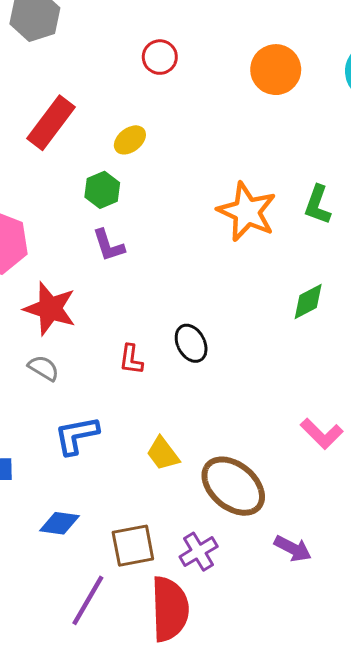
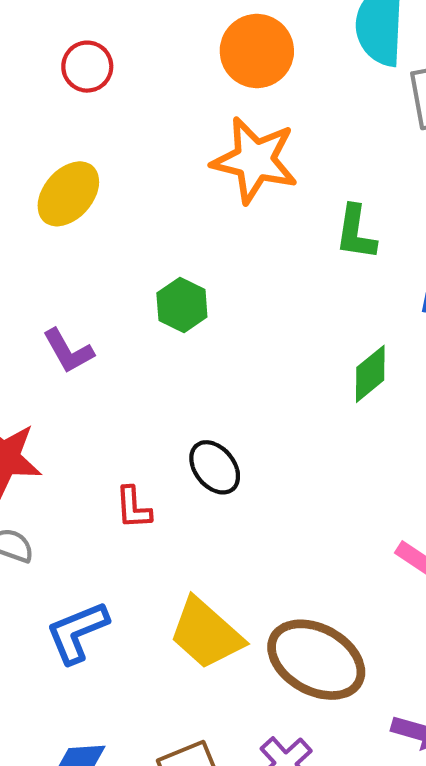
yellow ellipse: (130, 140) -> (68, 194), size x1.4
green hexagon: (102, 190) -> (182, 305), moved
orange star: (247, 212) -> (255, 160), moved
yellow trapezoid: (163, 454) -> (206, 634), size x1.5

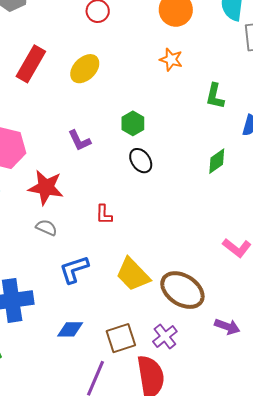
orange star: (255, 160) -> (171, 60), size x0.6
black ellipse: (215, 467) -> (141, 161), moved

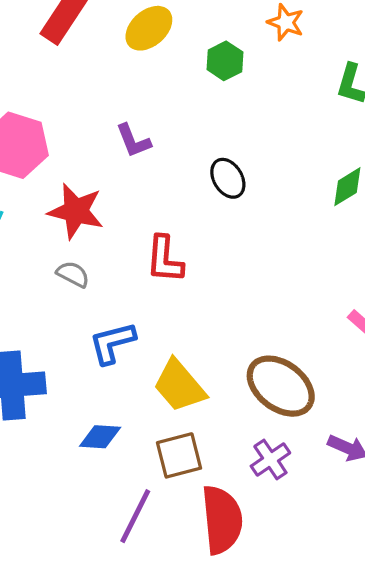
green hexagon: (133, 123) -> (225, 61), moved
red L-shape: (104, 214) -> (165, 259), size x1.5
yellow trapezoid: (133, 274) -> (179, 386), moved
purple cross: (165, 336) -> (270, 459), moved

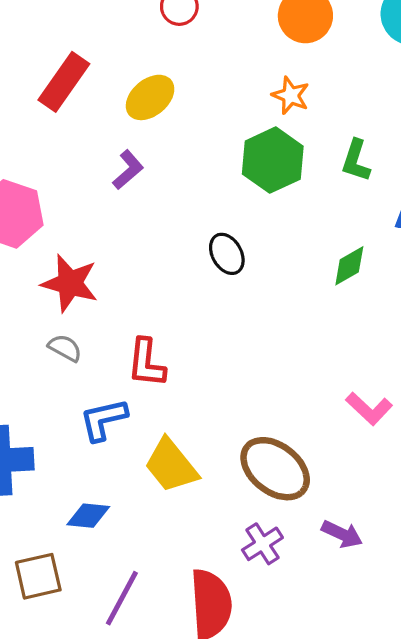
green hexagon: (225, 61) -> (273, 160), moved, size x1.6
purple L-shape: (133, 141) -> (128, 170), moved, turned -111
red L-shape: (165, 259) -> (146, 363), moved
brown square: (179, 455) -> (38, 576), moved

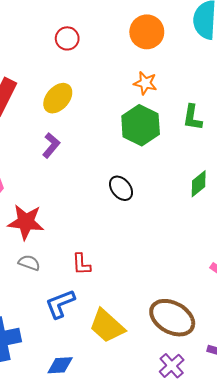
red L-shape: (146, 363) -> (81, 264), size x0.7

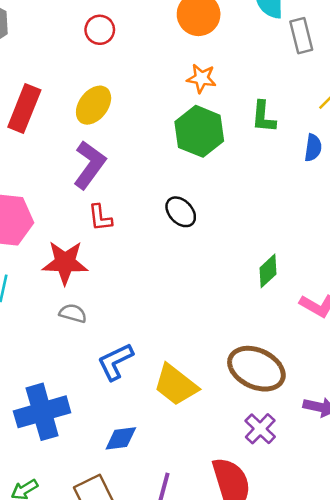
purple L-shape: (51, 145) -> (89, 165), size x1.5
green diamond: (199, 184) -> (268, 271), moved
red L-shape: (81, 264) -> (100, 218), moved

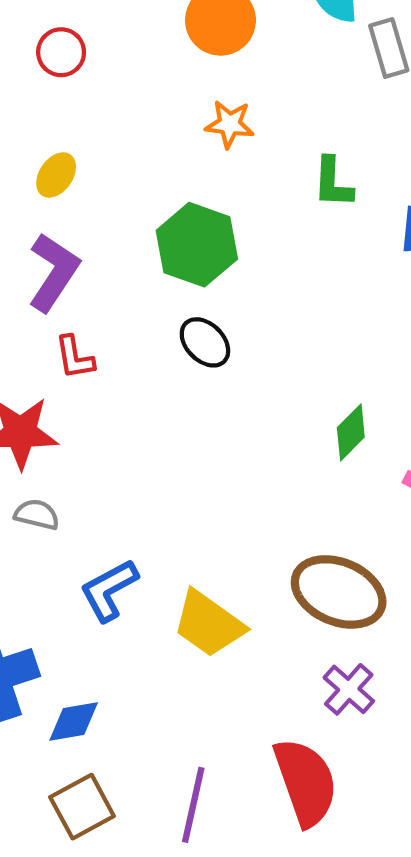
yellow ellipse: (94, 105) -> (56, 175), size x0.7
green hexagon: (199, 131) -> (197, 245), moved
blue diamond: (121, 438) -> (74, 722), moved

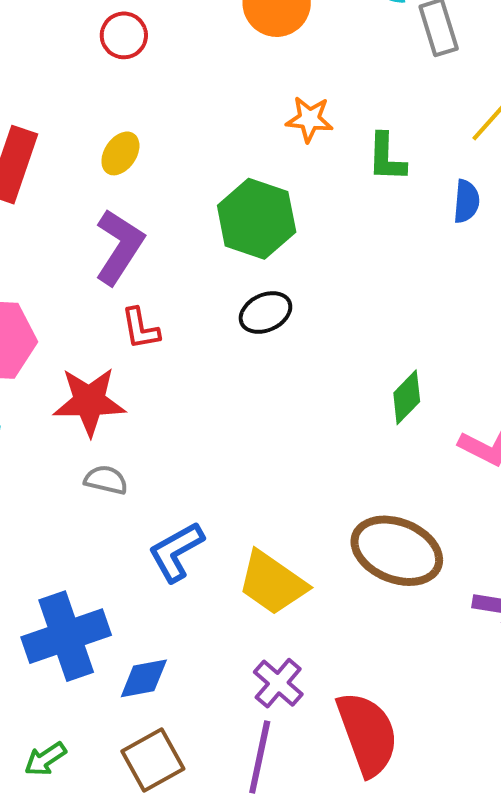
orange star: (230, 124) -> (309, 119), moved
black ellipse: (205, 342) -> (265, 313), turned -69
purple cross: (349, 689) -> (278, 683), moved

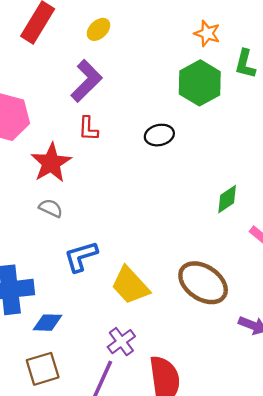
green hexagon: (257, 219) -> (200, 83), moved
red star: (89, 402) -> (51, 163), turned 30

